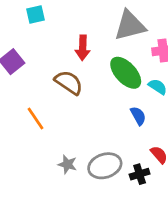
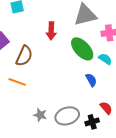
brown semicircle: (69, 82) -> (24, 56), moved, turned 80
orange line: (35, 119) -> (17, 82), turned -36

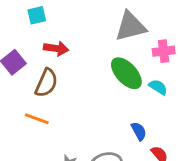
red arrow: (51, 31) -> (56, 48), moved, turned -84
blue semicircle: (91, 80) -> (139, 131), moved

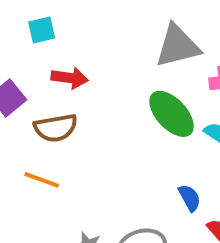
brown semicircle: (46, 83) -> (56, 128), turned 56

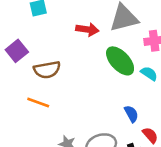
red arrow: (70, 78) -> (87, 29), moved

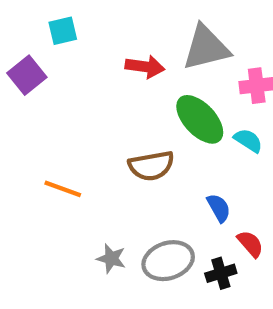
purple square: (17, 51) -> (27, 75), moved
brown semicircle: (47, 70) -> (151, 166), moved

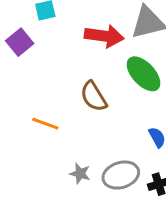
red arrow: (145, 67) -> (104, 36), size x1.4
brown semicircle: (151, 166) -> (94, 96), moved, turned 68

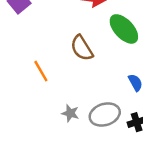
orange line: (45, 124) -> (41, 71), turned 40

